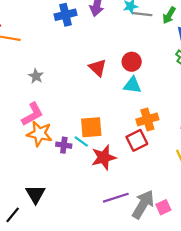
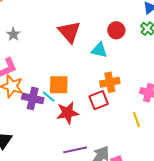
red circle: (132, 62) -> (116, 30), moved
red triangle: (98, 68) -> (69, 32), size x1.4
purple cross: (64, 145) -> (33, 98), size x1.5

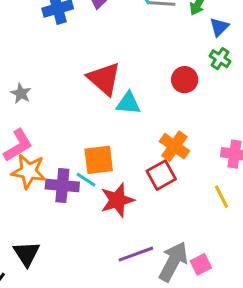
red circle: (116, 30) -> (185, 80), moved
cyan triangle: (99, 50) -> (128, 103), moved
orange cross: (110, 82) -> (174, 146), turned -36

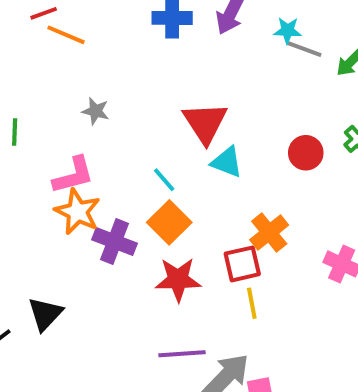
gray star: (21, 93) -> (96, 111), turned -30
orange square: (99, 160) -> (169, 222), turned 36
cyan line: (86, 180) -> (164, 180), moved
yellow line: (222, 197) -> (252, 303), moved

